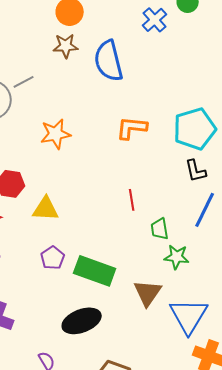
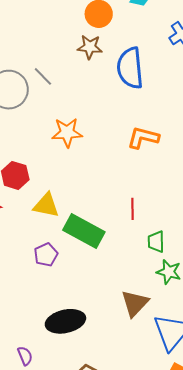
gray line: (24, 82) -> (43, 76), turned 65
green rectangle: (95, 271) -> (84, 231), moved

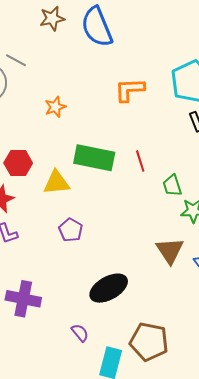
orange star: (67, 133) -> (55, 107), size x0.7
green rectangle: (84, 231) -> (94, 158), moved

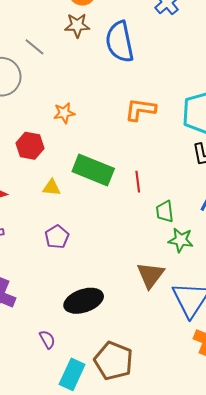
gray line: (16, 60) -> (34, 47), moved
red hexagon: (18, 163) -> (30, 146), moved
yellow triangle: (56, 183) -> (52, 188), size x0.7

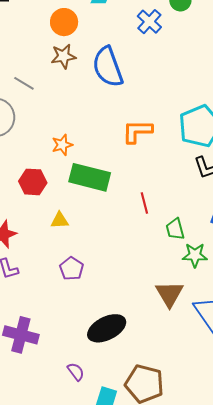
green rectangle: (93, 170) -> (90, 177), moved

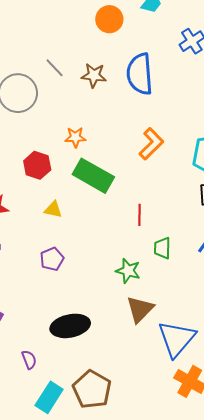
brown star: (63, 56) -> (94, 75), moved
orange L-shape: (137, 131) -> (151, 144), turned 120
green star: (195, 255) -> (128, 271), moved

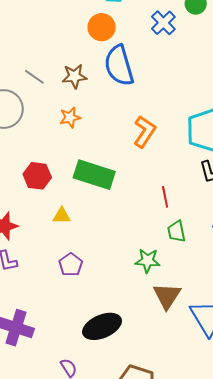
orange circle: (109, 19) -> (102, 27), moved
orange star: (75, 137) -> (70, 117), moved
red line: (139, 215) -> (165, 197), moved

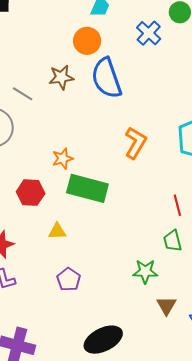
brown star: (74, 76) -> (61, 77), moved
orange star: (70, 117) -> (63, 158), moved
red line: (165, 197) -> (177, 205), moved
brown triangle: (167, 296) -> (166, 306), size x0.7

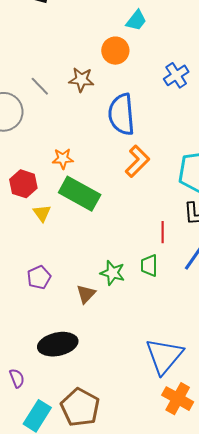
blue cross: (149, 33) -> (176, 75), moved
blue semicircle: (107, 78) -> (121, 114), moved
yellow triangle: (57, 231) -> (42, 213), moved, turned 42
green star: (145, 271) -> (113, 273), moved
brown triangle: (166, 306) -> (86, 294), moved

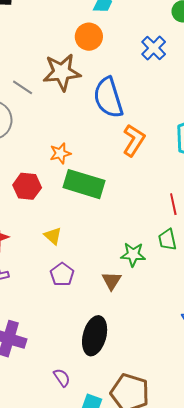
brown star: (81, 80) -> (62, 72), size x1.5
yellow triangle: (42, 213) -> (53, 236), moved
black ellipse: (58, 344) -> (95, 336), turned -51

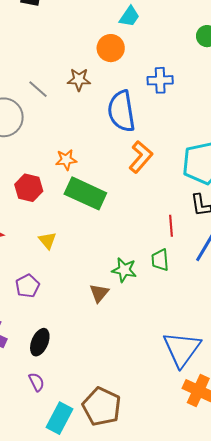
blue cross: (154, 48) -> (160, 80), moved, turned 35
brown star: (62, 72) -> (79, 80), size x0.6
purple pentagon: (62, 274) -> (27, 286), moved
black ellipse: (95, 336) -> (40, 342), moved, size x0.7

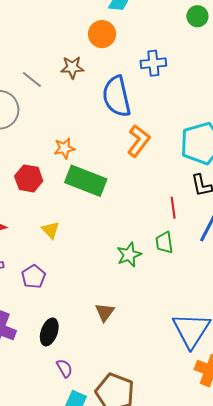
green star: (124, 270) -> (129, 255), turned -30
brown triangle: (99, 293) -> (105, 312), moved
purple semicircle: (36, 382) -> (64, 368), moved

